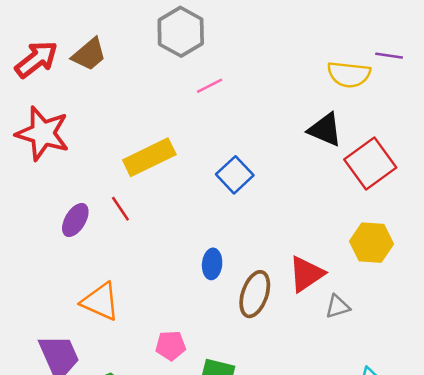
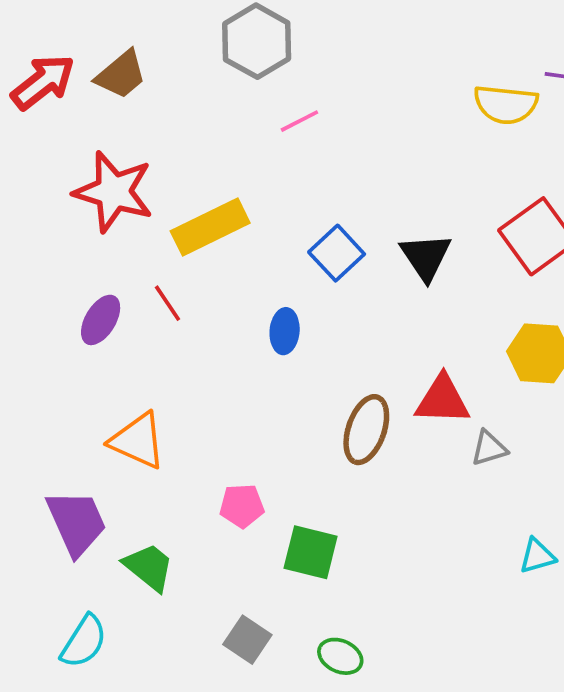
black triangle: (325, 130) -> (426, 257), moved, turned 33
red star: (43, 133) -> (114, 192), moved
blue ellipse: (212, 264) -> (285, 331), moved
red triangle: (306, 274) -> (443, 400), turned 36

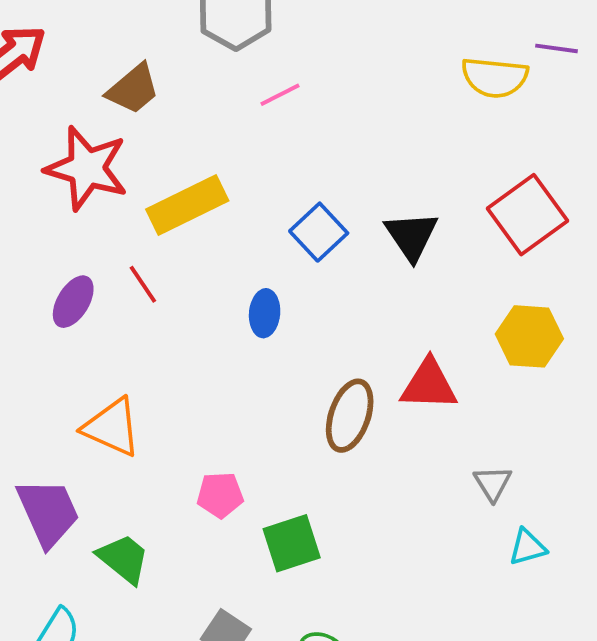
brown trapezoid: (121, 75) -> (133, 89), moved
gray triangle: (489, 448) -> (493, 483), moved, turned -45
green square: (311, 552) -> (292, 543), turned -32

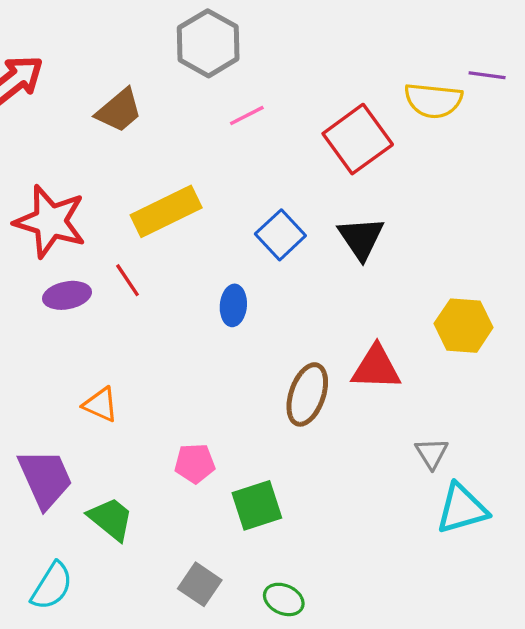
red star: (87, 168) -> (50, 221), moved
red square: (527, 215) -> (358, 139), moved
purple ellipse: (73, 302) -> (67, 295), turned 48
orange triangle: (112, 427) -> (101, 405), size x0.7
cyan triangle: (527, 547) -> (462, 509), size x1.6

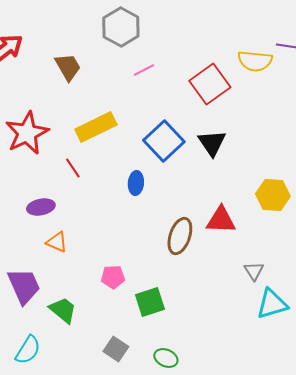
brown trapezoid: (119, 111) -> (68, 67), turned -80
red star: (50, 221) -> (27, 133), turned 30
blue square: (280, 235) -> (164, 141), size x1.4
purple ellipse: (67, 295) -> (41, 207), moved

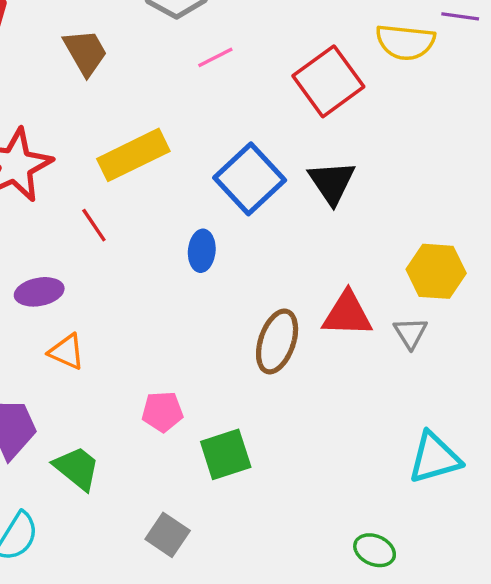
gray triangle: (254, 271) -> (411, 333), moved
green ellipse: (166, 358) -> (375, 550), moved

